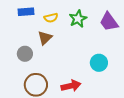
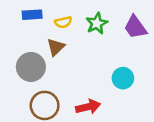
gray circle: (25, 54) -> (31, 67), size x1.5

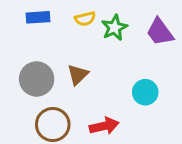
yellow semicircle: (63, 22) -> (85, 19), moved
brown triangle: (56, 47) -> (78, 75), moved

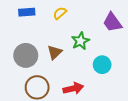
yellow semicircle: (85, 19) -> (60, 13), turned 152
green star: (114, 28) -> (80, 41), moved

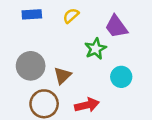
purple trapezoid: (112, 22) -> (116, 27), moved
brown triangle: (55, 52) -> (62, 76), moved

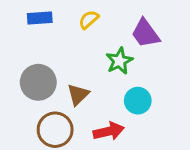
cyan circle: (121, 77) -> (138, 101), moved

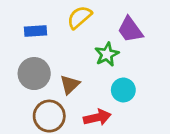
blue rectangle: (40, 18) -> (36, 31), moved
yellow semicircle: (89, 20) -> (79, 17), size x1.4

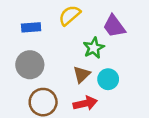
brown triangle: (70, 85) -> (82, 74), moved

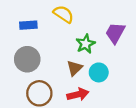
yellow semicircle: (70, 15) -> (64, 14), turned 75
purple trapezoid: (114, 26) -> (115, 33), moved, turned 65

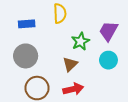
yellow semicircle: (64, 14) -> (60, 13), turned 54
cyan circle: (99, 72) -> (108, 60), moved

